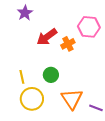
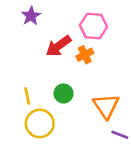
pink hexagon: (89, 27) -> (94, 26), moved
orange triangle: (72, 99) -> (106, 106), moved

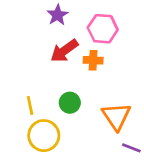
purple star: (31, 16) -> (57, 15), moved
orange cross: (85, 55) -> (93, 60), turned 30

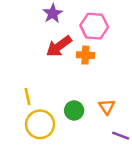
green circle: (70, 103) -> (74, 110), moved
orange triangle: (116, 116) -> (107, 107), size x0.6

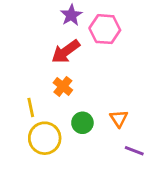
purple star: (53, 14) -> (71, 15), moved
orange cross: (85, 55) -> (63, 86), moved, turned 36

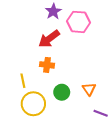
orange cross: (63, 86) -> (47, 65), turned -32

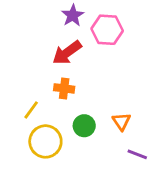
yellow line: (23, 81) -> (31, 110), turned 48

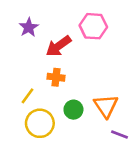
purple star: (73, 15) -> (29, 27), moved
orange triangle: (121, 121) -> (106, 106), size x1.5

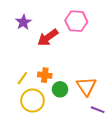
orange cross: (56, 77) -> (45, 75), moved

